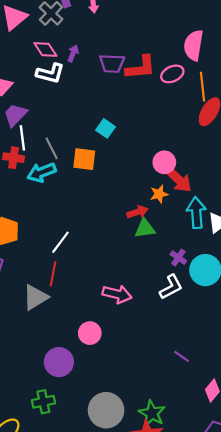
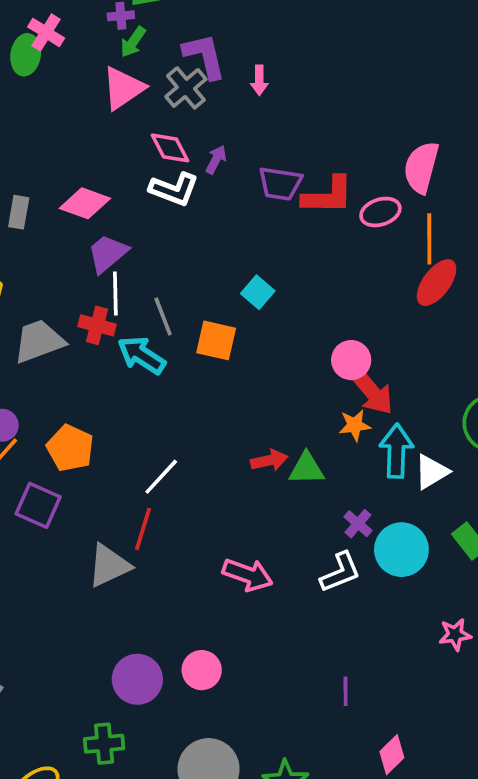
cyan arrow: (42, 172) -> (142, 355), turned 48
orange star: (159, 194) -> (355, 425), moved
red arrow: (137, 212) -> (269, 460), moved
pink circle: (90, 333) -> (202, 670), moved
purple line: (181, 356) -> (346, 691), turned 49

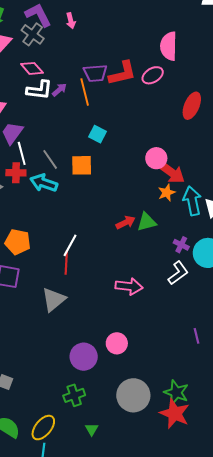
purple arrow: (216, 160) -> (59, 90), moved, turned 35
orange line: (429, 239) -> (85, 92), moved
red line: (143, 529) -> (66, 263), moved

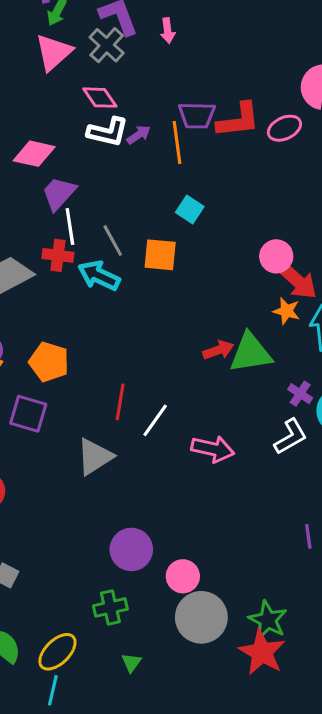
orange star: (167, 193) -> (286, 311), turned 30
green triangle: (147, 222) -> (251, 353), size x1.4
white line: (70, 245) -> (155, 420), moved
pink circle: (117, 343) -> (183, 576), moved

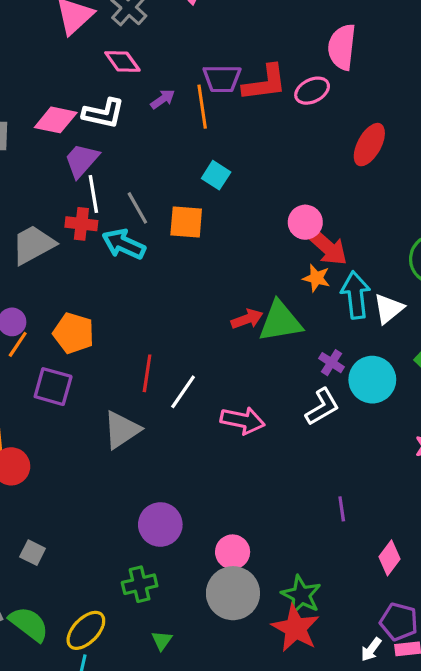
white L-shape: (108, 132) -> (104, 113), moved
pink circle: (183, 576) -> (233, 552), moved

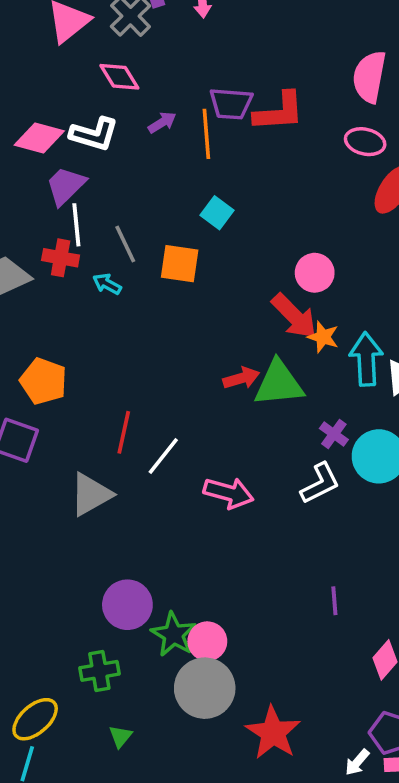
pink ellipse: (312, 91) -> (365, 142), moved, turned 36
cyan arrow: (124, 244) -> (107, 284), size x0.6
red arrow: (327, 247) -> (294, 316), moved
green star: (301, 595) -> (174, 634), moved

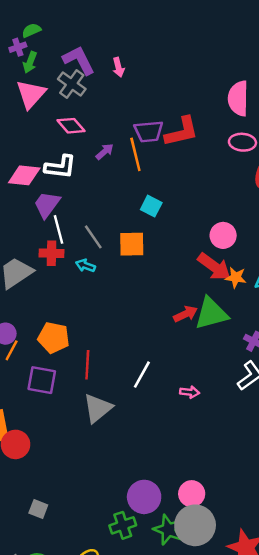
red line: (124, 432) -> (87, 365), moved
pink arrow: (229, 493) -> (190, 392), size x0.6
purple circle: (127, 605) -> (144, 497), moved
green star: (174, 634) -> (168, 530), moved

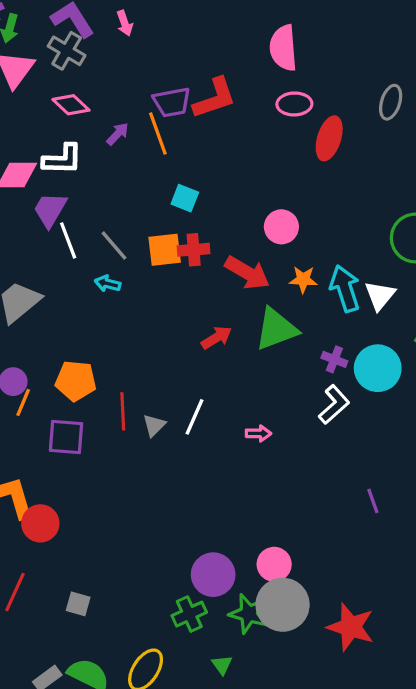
red cross: (52, 253) -> (194, 250), moved
red arrow: (214, 267) -> (247, 273), moved
red arrow: (186, 314) -> (216, 338), moved
gray triangle: (98, 408) -> (154, 425), moved, size x0.6

